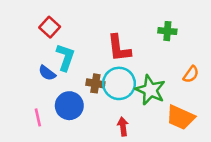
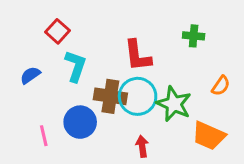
blue semicircle: (47, 73) -> (30, 75), moved, turned 108
brown cross: (95, 83) -> (110, 96), size x1.5

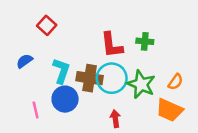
green cross: (194, 36) -> (145, 41), moved
cyan L-shape: (76, 66) -> (61, 71), moved
orange semicircle: (221, 86) -> (175, 82), moved

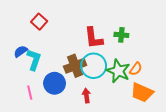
cyan L-shape: (61, 71) -> (34, 60), moved
brown cross: (90, 78) -> (75, 66), turned -30
orange semicircle: (175, 82) -> (136, 69), moved
red arrow: (115, 119) -> (86, 96), moved

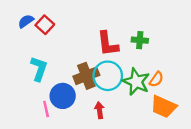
blue semicircle: (21, 51) -> (26, 21), moved
pink line: (30, 93) -> (46, 109), moved

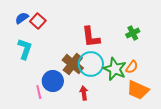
green cross: (140, 40) -> (133, 33), moved, turned -32
cyan L-shape: (39, 69) -> (25, 49), moved
brown cross: (86, 76) -> (73, 64), turned -30

